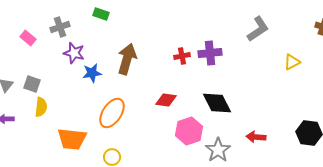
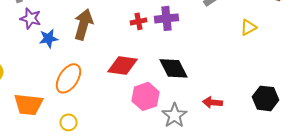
red diamond: (166, 100) -> (122, 65), size x1.4

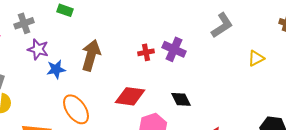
purple cross: (166, 18) -> (174, 49), turned 30
black diamond: (174, 68) -> (181, 99), size x0.7
orange ellipse: (68, 78) -> (76, 109), turned -68

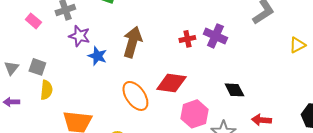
blue star: (56, 69) -> (97, 56), turned 30
black diamond: (181, 99) -> (234, 90), moved
orange ellipse: (76, 109) -> (135, 96), moved

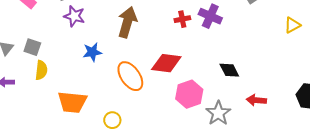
blue star: (97, 56) -> (92, 52), moved, turned -30

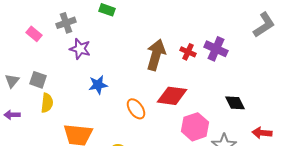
red cross: (182, 19) -> (188, 52), turned 35
brown arrow: (127, 22) -> (156, 55), moved
orange ellipse: (130, 76) -> (136, 109), size x0.7

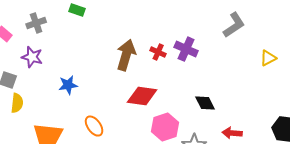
purple star: (80, 49) -> (32, 57), moved
orange ellipse: (136, 109) -> (94, 126), moved

